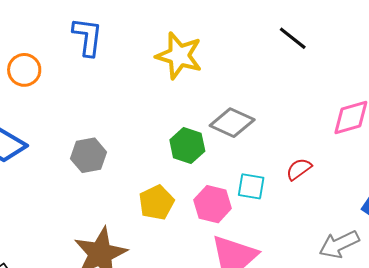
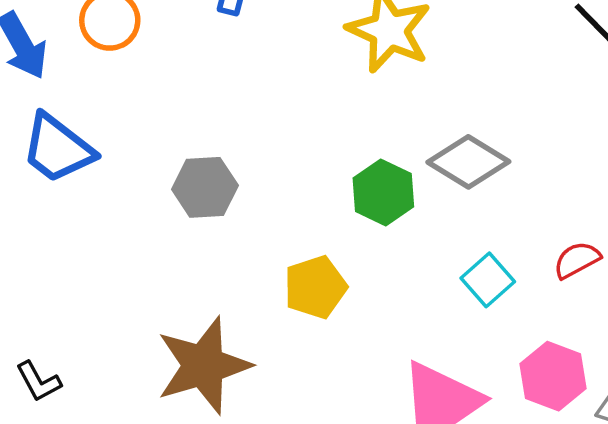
cyan square: (251, 186) -> (488, 280), turned 32
pink hexagon: (213, 204) -> (553, 376), moved

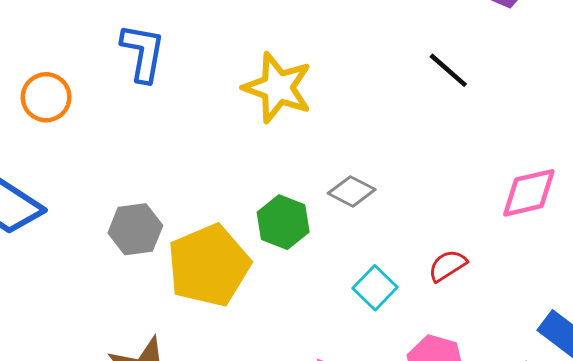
gray diamond: (468, 162) -> (352, 191), size x0.7
yellow pentagon: (315, 287) -> (209, 266), moved, size x1.6

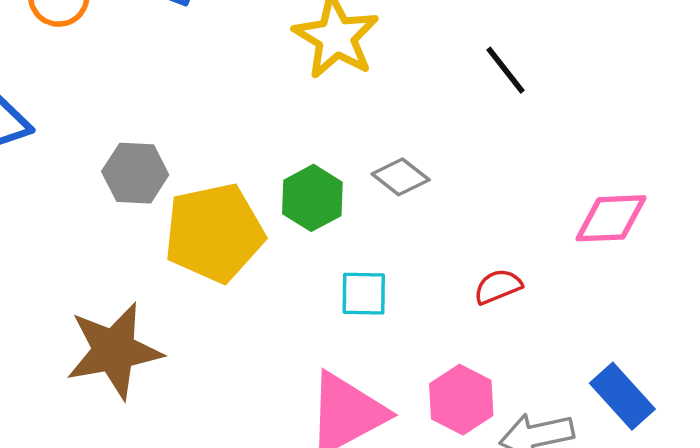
black line: (448, 70) -> (505, 70), moved
cyan square: (375, 288) -> (364, 294), moved, turned 36

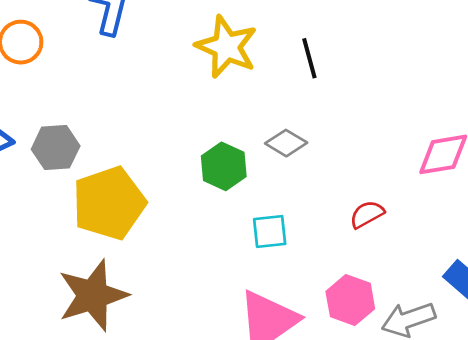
black line: (505, 70) -> (309, 58), moved, turned 30
gray hexagon: (135, 173) -> (56, 148), moved
yellow pentagon: (214, 233) -> (109, 203), moved

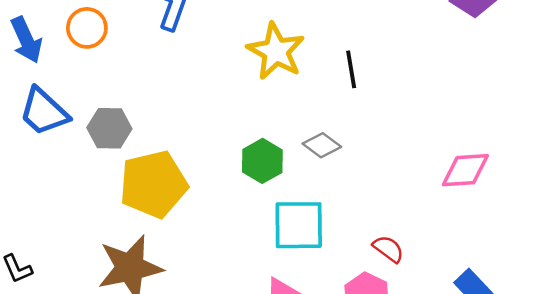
red semicircle: (367, 214) -> (388, 249), moved, turned 60
cyan square: (270, 231) -> (299, 225), size x1.6

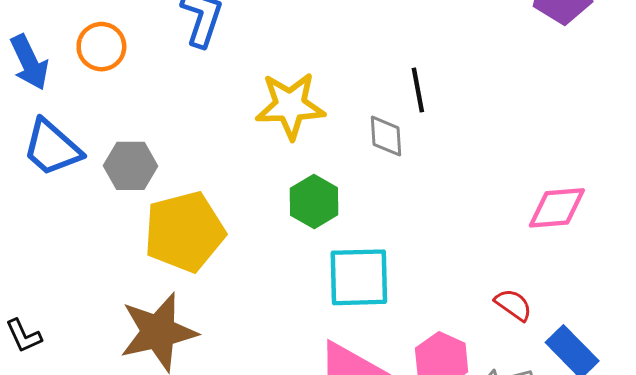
yellow star: (276, 51) -> (290, 106), moved, turned -30
gray diamond: (322, 145) -> (386, 136), moved, turned 51
red semicircle: (388, 249) -> (513, 305), moved

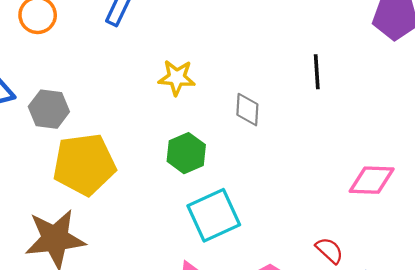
black line: (418, 90) -> (317, 72), moved
yellow star: (290, 106) -> (177, 78), size x0.7
cyan square: (359, 277) -> (214, 215), turned -30

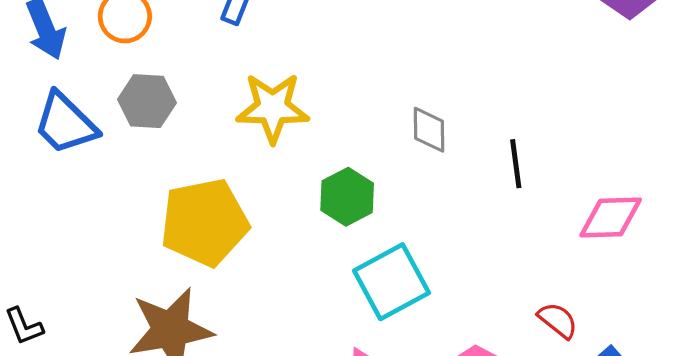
black line: (317, 72) -> (516, 164), moved
yellow star: (177, 78) -> (273, 108), moved, size x1.4
gray hexagon: (49, 109) -> (147, 101), moved

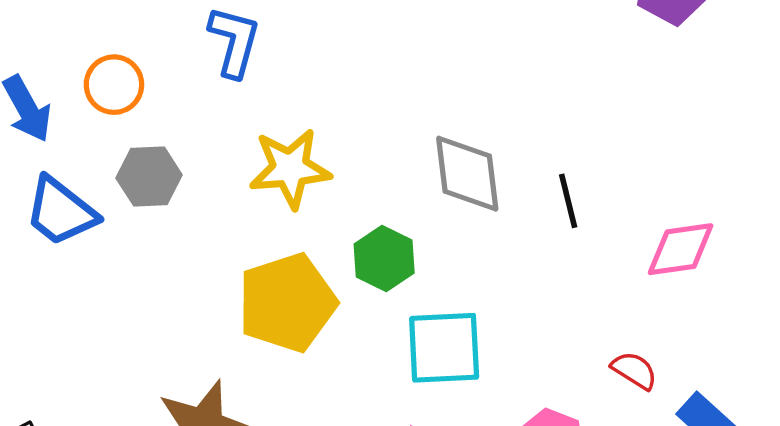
gray diamond: (429, 130) -> (467, 174), size x1.6
yellow pentagon: (205, 222) -> (287, 303), moved
cyan square: (392, 282) -> (444, 348), turned 32

